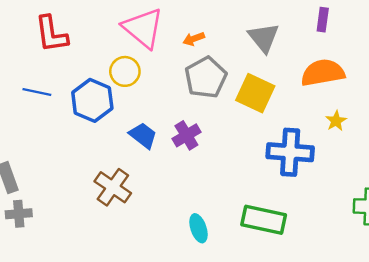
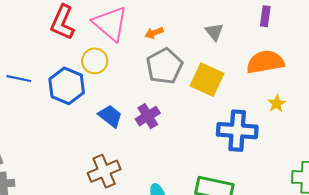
red L-shape: (51, 34) -> (62, 22), moved, turned 32
gray triangle: (264, 38) -> (214, 32), size x0.7
brown cross: (113, 187) -> (104, 171), moved, turned 32

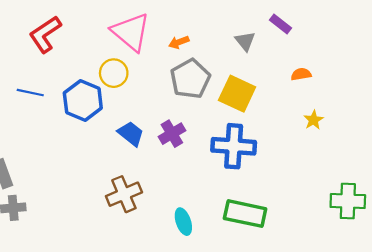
purple rectangle: (265, 16) -> (280, 24), moved, turned -60
red L-shape: (62, 22) -> (45, 34), moved, turned 32
orange semicircle: (265, 62) -> (301, 74), size x0.5
blue cross: (237, 131) -> (234, 146), moved

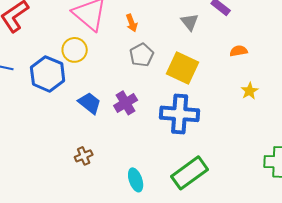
orange arrow: (179, 42) -> (132, 23), turned -90
gray pentagon: (190, 79) -> (142, 55), size x0.7
brown cross: (124, 194) -> (84, 156), size x0.6
green rectangle: (245, 214) -> (190, 173), turned -48

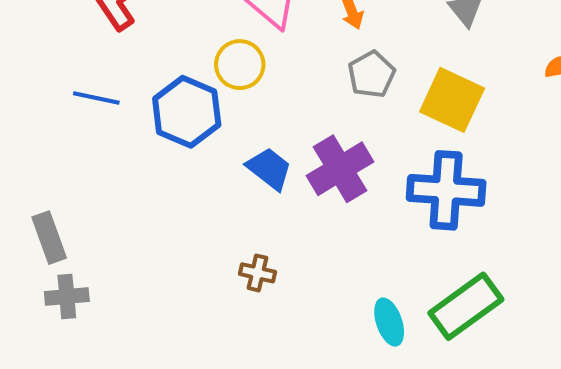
purple cross: (126, 103) -> (340, 169), size x1.4
brown cross: (84, 156) -> (257, 273), turned 36
cyan ellipse: (136, 180) -> (389, 322), moved

